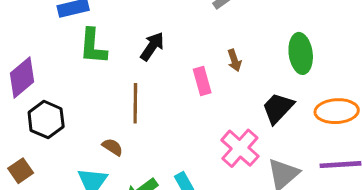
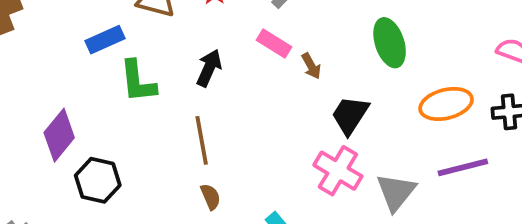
pink rectangle: (202, 81) -> (274, 43), moved, turned -32
black trapezoid: (278, 108) -> (350, 115), moved
brown semicircle: (112, 147) -> (211, 197), moved, turned 45

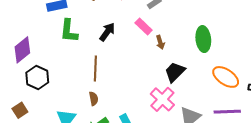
orange ellipse: (446, 104) -> (226, 77), turned 36

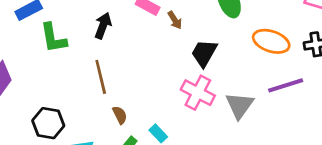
black hexagon: (37, 78) -> (48, 123), moved
brown semicircle: (94, 99) -> (120, 115), moved

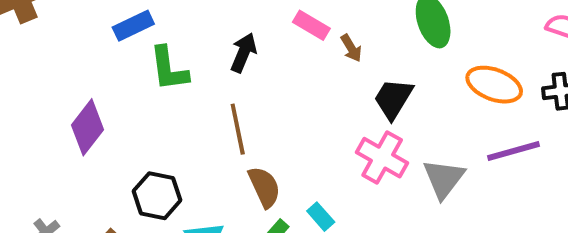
brown semicircle: (120, 115) -> (264, 187), size x1.5

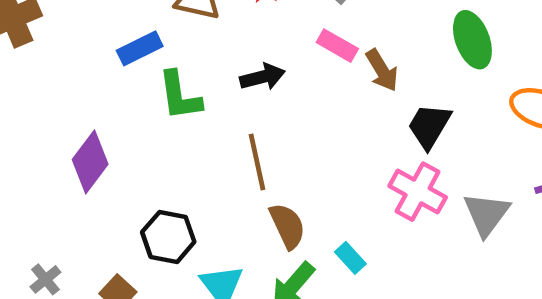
brown arrow: (351, 48) -> (382, 70), size x1.4
black arrow: (244, 53) -> (262, 77), turned 54

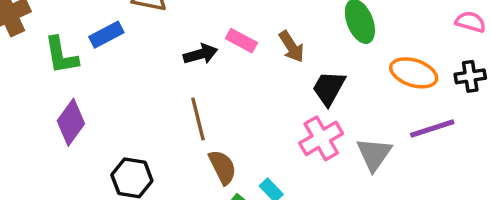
pink rectangle: (337, 46) -> (241, 41), moved
green L-shape: (180, 96) -> (61, 55), moved
pink cross: (418, 192) -> (321, 138), turned 33

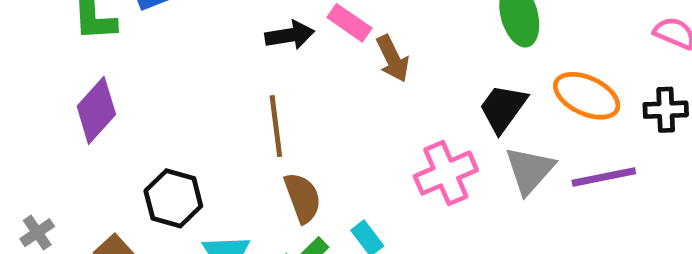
brown arrow: (291, 47) -> (393, 59), moved
black trapezoid: (329, 88) -> (503, 108), moved
gray triangle: (374, 154) -> (530, 170), moved

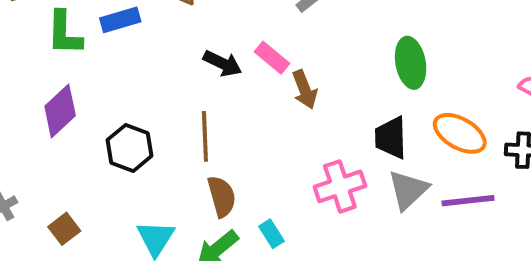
black arrow: (290, 35) -> (223, 63), turned 30
black trapezoid: (503, 108) -> (391, 138), turned -42
black hexagon: (173, 198) -> (130, 148), moved

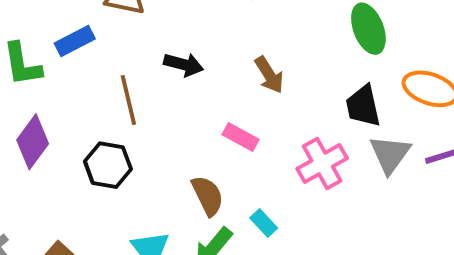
pink rectangle: (272, 58) -> (241, 137), moved
brown line: (205, 136) -> (128, 100), moved

